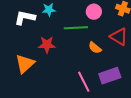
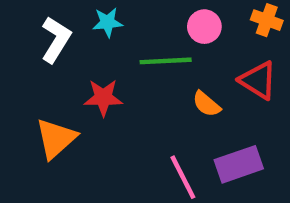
white L-shape: (25, 18) -> (56, 39), turned 110

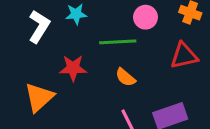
red triangle: (258, 80) -> (184, 56), turned -44
orange semicircle: (207, 104) -> (125, 77), moved

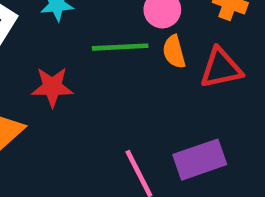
orange semicircle: (125, 77) -> (174, 52), moved, turned 35

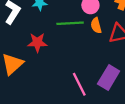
purple rectangle: (200, 160) -> (109, 78), turned -40

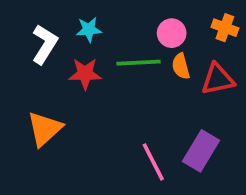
red star: (37, 42) -> (85, 74), moved

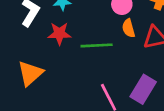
green line: (138, 63) -> (97, 45), moved

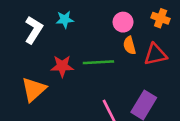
red star: (59, 33) -> (62, 66), moved

